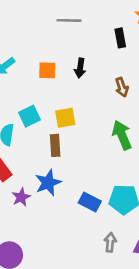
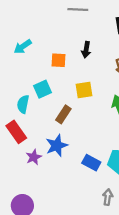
orange square: (47, 70) -> (58, 60), moved
yellow square: (65, 118) -> (84, 90), moved
brown rectangle: (55, 145) -> (63, 114), turned 36

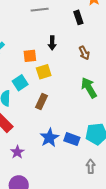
yellow square: (84, 90) -> (44, 72), moved
blue star: (57, 146) -> (49, 138), moved
purple star: (34, 157) -> (17, 152), moved

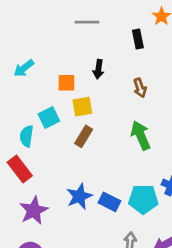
brown rectangle: (41, 101) -> (84, 136), moved
purple star: (17, 152) -> (34, 210), size x1.5

